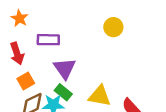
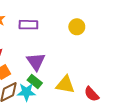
purple rectangle: (48, 40) -> (28, 25), moved

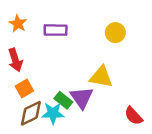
purple triangle: (36, 61) -> (82, 98), moved
yellow triangle: (65, 85) -> (101, 77), moved

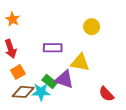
purple rectangle: (56, 30) -> (53, 48), moved
purple triangle: (82, 98) -> (64, 79), turned -36
brown diamond: (31, 113) -> (23, 92), turned 30

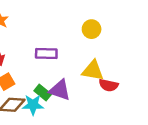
yellow triangle: (80, 62) -> (93, 71), moved
red semicircle: (106, 94) -> (109, 85), moved, turned -35

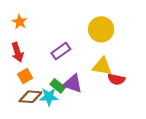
yellow circle: (92, 29) -> (101, 29), size x1.5
purple rectangle: (46, 54) -> (61, 51), turned -36

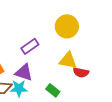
purple triangle: (73, 84) -> (24, 72), moved
green rectangle: (58, 86) -> (53, 90), moved

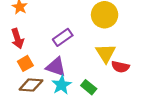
yellow triangle: (68, 60) -> (106, 53), turned 48
cyan star: (19, 88) -> (62, 85), moved, turned -30

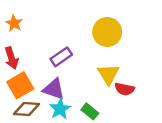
orange square: (25, 63) -> (20, 85), size x1.5

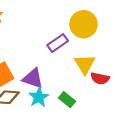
purple rectangle: (61, 57) -> (58, 43), moved

